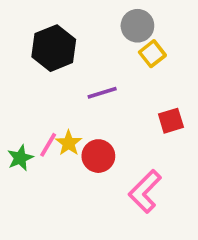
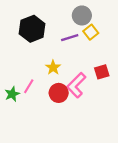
purple line: (102, 93) -> (70, 38), moved
yellow star: (69, 143) -> (53, 67), moved
pink L-shape: (145, 191) -> (76, 85), moved

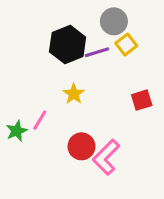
black hexagon: (32, 29) -> (68, 44), moved
pink L-shape: (76, 85) -> (106, 157), moved
red circle: (59, 93) -> (81, 146), moved

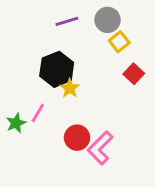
black hexagon: (68, 44) -> (57, 69), moved
purple line: (97, 52) -> (67, 21), moved
red square: (142, 100) -> (134, 74), moved, turned -30

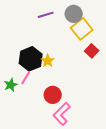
yellow square: (119, 42) -> (82, 29), size x1.5
black hexagon: (57, 69) -> (31, 59), moved
pink L-shape: (100, 148) -> (62, 114), moved

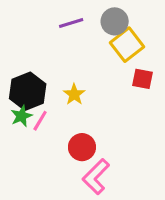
red square: (92, 51) -> (143, 79), turned -32
black hexagon: (31, 59) -> (28, 91), moved
green star: (11, 85) -> (21, 116), moved

